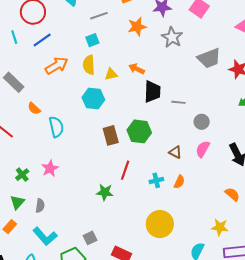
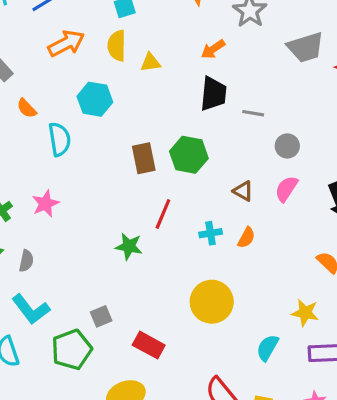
orange arrow: (137, 69) -> (213, 49), moved, turned -63
cyan hexagon: (93, 99) -> (95, 99), moved

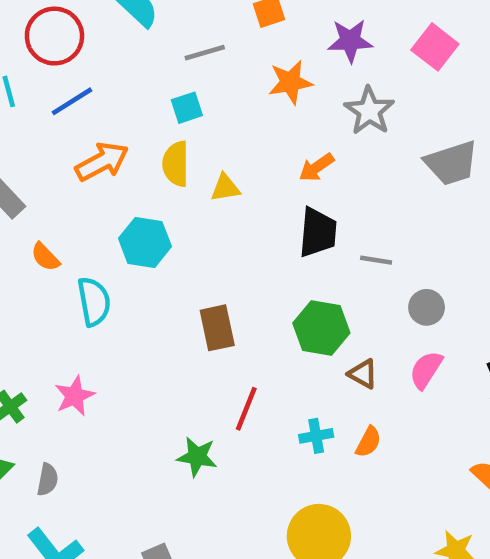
green hexagon: (189, 155) -> (321, 328), moved

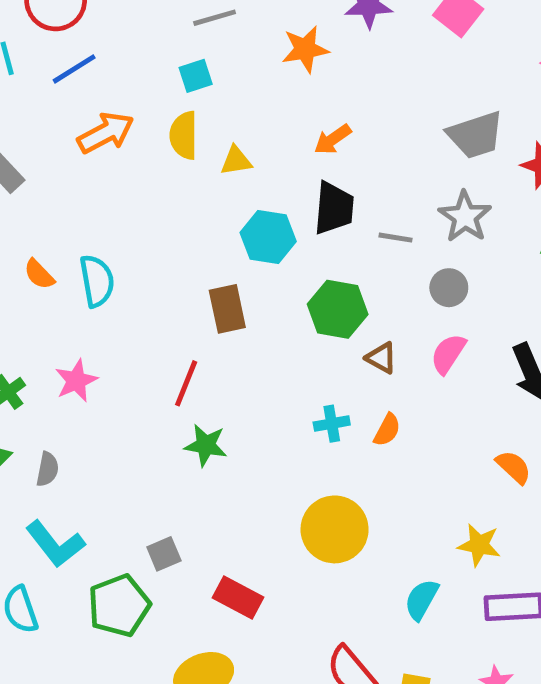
gray star: (369, 111) -> (465, 217), moved
cyan hexagon: (145, 242) -> (268, 237), moved
orange semicircle: (45, 257) -> (39, 274), moved
red line: (246, 409) -> (186, 383), moved

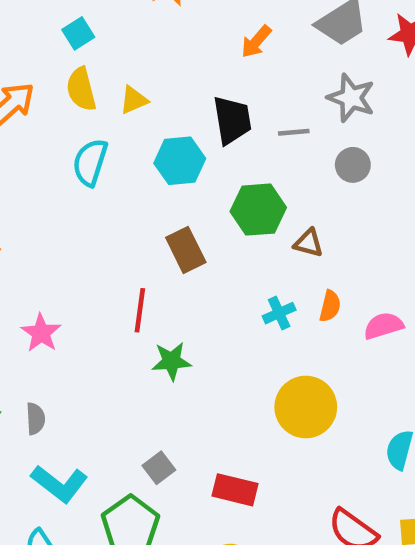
orange arrow: (333, 139) -> (256, 42), moved
cyan semicircle: (97, 281) -> (90, 162), moved, turned -138
brown rectangle: (227, 309) -> (186, 250), moved
pink semicircle: (448, 354) -> (383, 326), moved, turned 54

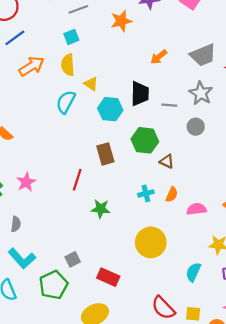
yellow triangle: (134, 100) -> (91, 84), moved, turned 48
green star: (171, 361) -> (101, 209), moved

